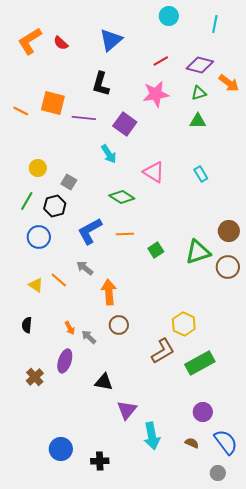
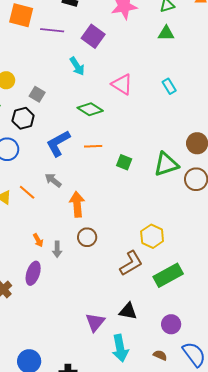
green square: (156, 250) -> (124, 162), turned -35
gray arrow: (89, 337) -> (57, 249), turned -133
black triangle: (104, 382) -> (128, 311), moved

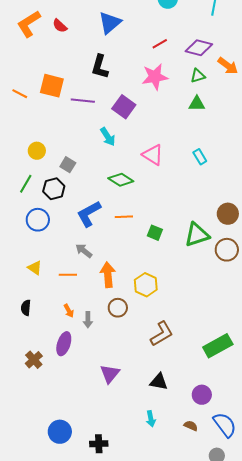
orange line: (27, 192) -> (68, 275), moved, turned -42
yellow hexagon: (152, 236) -> (146, 285), moved
green rectangle: (168, 275) -> (218, 346), moved
purple triangle: (95, 322) -> (110, 374), moved
cyan arrow: (120, 348) -> (151, 419), size x0.6

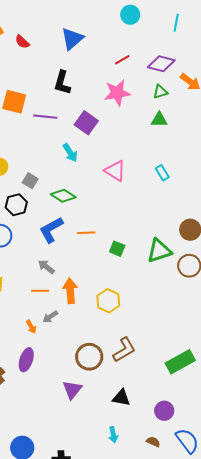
green diamond: (121, 180) -> (63, 196), moved
orange line: (68, 275) -> (40, 291), moved
brown circle: (118, 308) -> (89, 357), moved, size x1.4
gray arrow: (88, 320) -> (50, 317), moved, turned 56

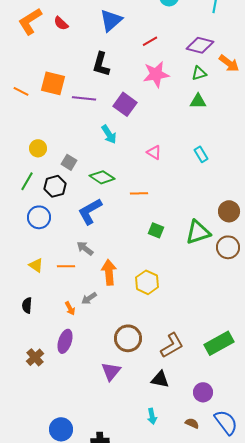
red line: (122, 60) -> (150, 41), moved
pink triangle: (115, 171) -> (154, 152), size x0.7
orange line: (86, 233) -> (139, 193), moved
orange line: (40, 291) -> (66, 266), moved
brown L-shape: (124, 350) -> (172, 345), moved

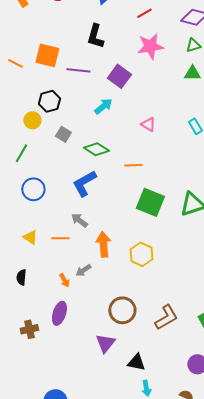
cyan arrow: (109, 134) -> (103, 106), turned -96
black hexagon: (55, 186) -> (49, 101), moved
green square: (156, 230) -> (150, 202), size x1.8
brown cross: (35, 357) -> (29, 329), turned 30
black triangle: (160, 379) -> (136, 362), moved

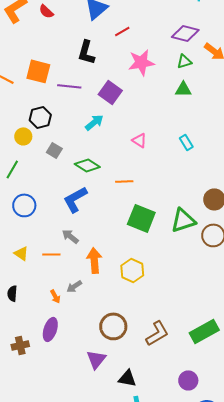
red line: (144, 13) -> (122, 31), moved

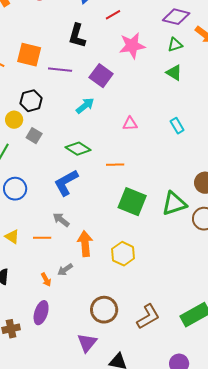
green triangle: (183, 89) -> (174, 73), turned 30
pink triangle: (139, 140) -> (130, 124), turned -35
gray square: (54, 150) -> (34, 136), moved

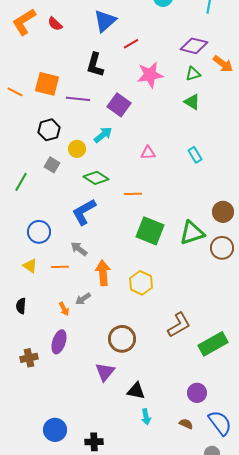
yellow circle: (14, 120) -> (77, 149), moved
blue circle: (15, 189) -> (39, 232), moved
brown L-shape: (148, 317) -> (179, 325), moved

